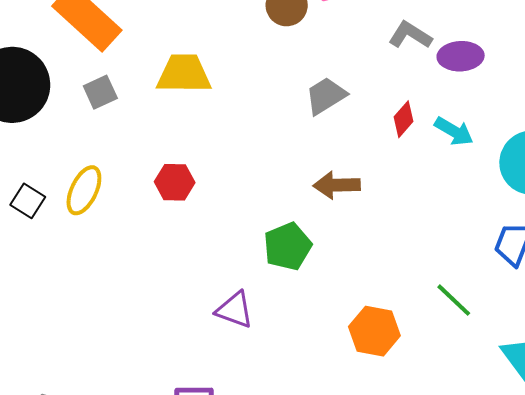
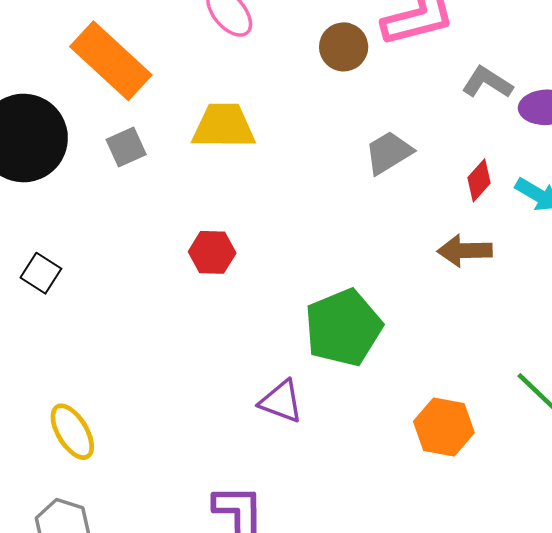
brown arrow: (337, 185) -> (465, 251), moved
yellow ellipse: (84, 190) -> (72, 432), moved, turned -57
green pentagon: (288, 246) -> (343, 328), size x1.4

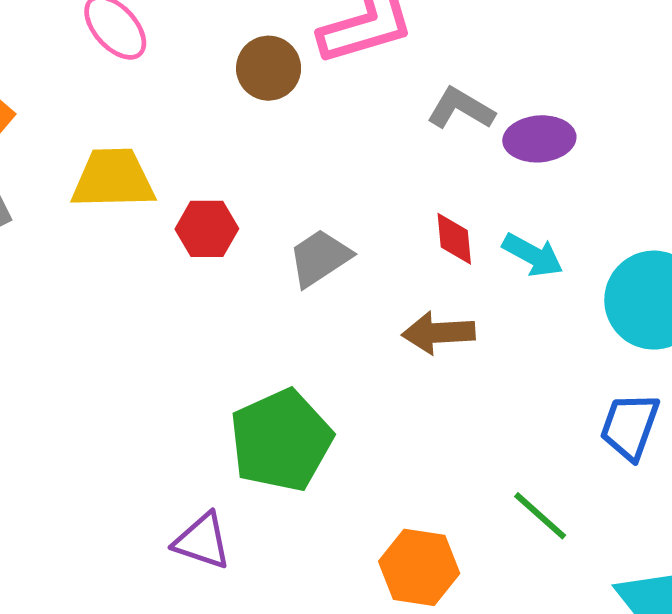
gray trapezoid: (389, 153) -> (320, 258), moved
red diamond: (479, 180) -> (454, 239), turned -45
red hexagon: (212, 252) -> (207, 229), moved

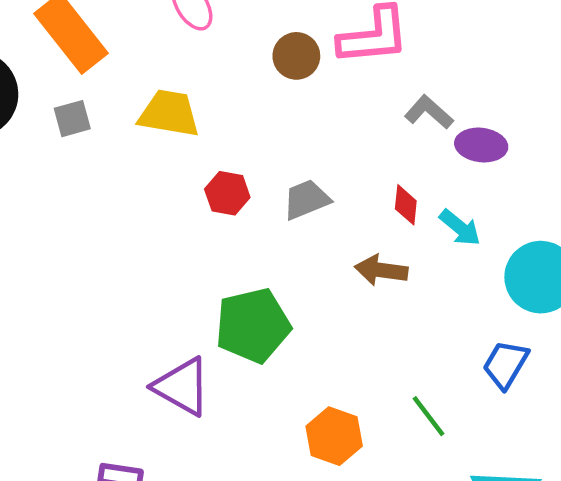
red hexagon: (207, 229) -> (227, 193), moved
purple triangle: (202, 541) -> (182, 387), size x1.4

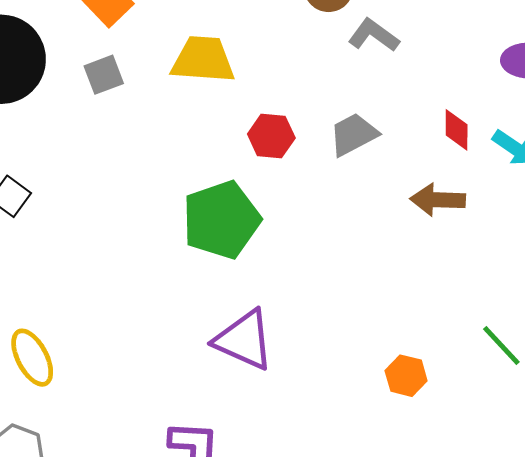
gray L-shape: (429, 112) -> (374, 35), moved
green pentagon: (253, 325) -> (221, 220), moved
orange hexagon: (334, 436) -> (406, 376), size x0.7

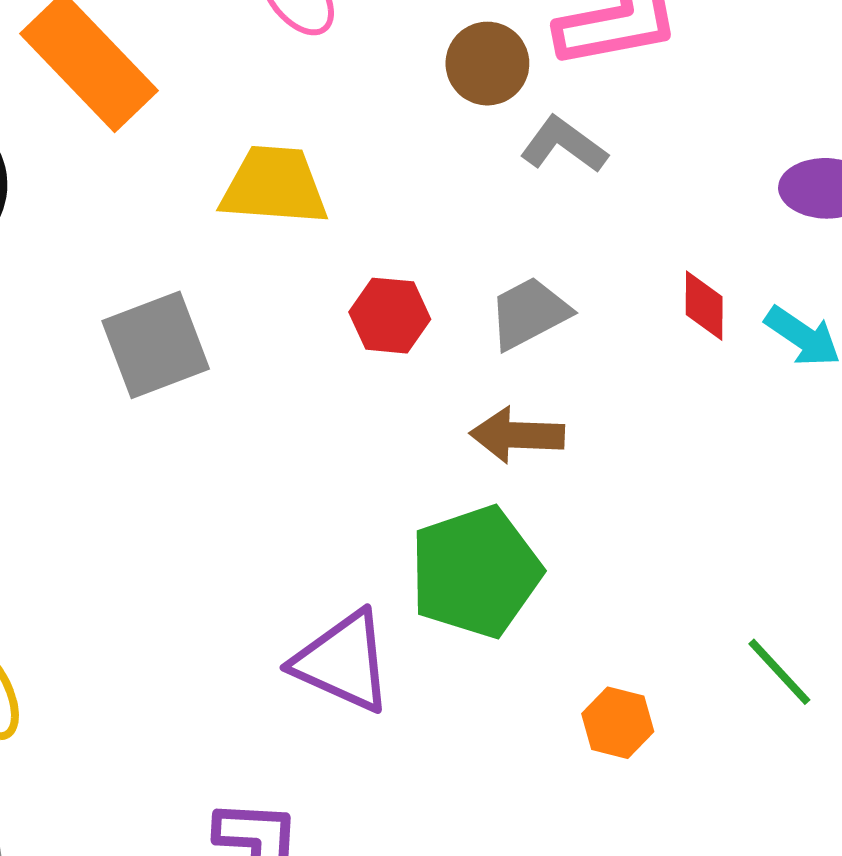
gray square: (104, 75) -> (156, 345), moved, size x1.6
brown arrow: (438, 200) -> (517, 435), moved
green pentagon: (221, 220) -> (476, 572), moved

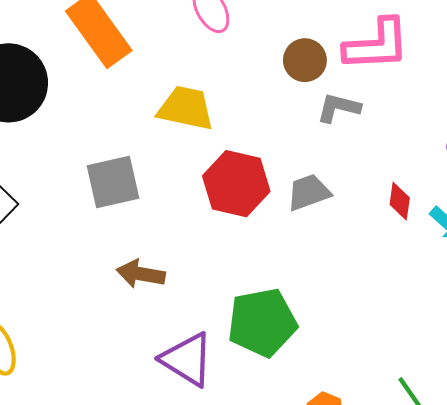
gray L-shape: (564, 145) -> (339, 108), turned -30
red hexagon: (390, 316) -> (236, 184), size x1.6
brown arrow: (517, 435) -> (141, 274), moved

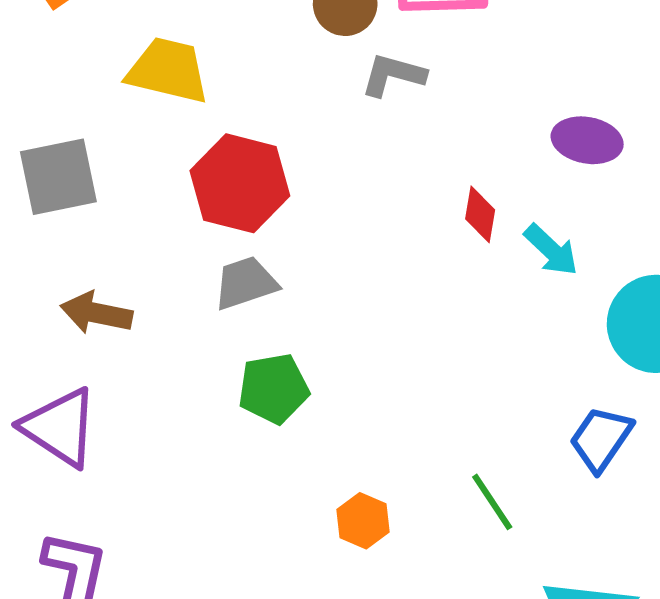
gray trapezoid: (309, 192) -> (246, 283), moved
green pentagon: (262, 322) -> (274, 389), size x0.7
purple triangle: (187, 359) -> (60, 427), moved

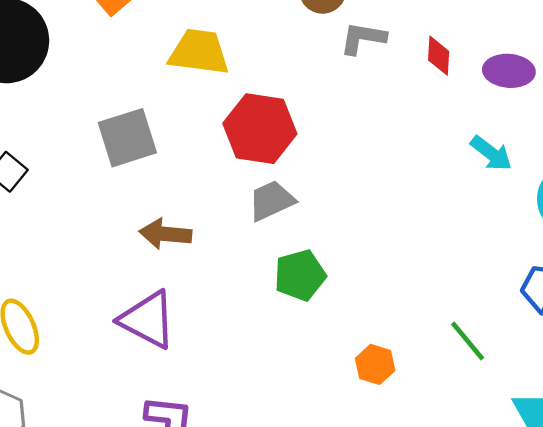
red diamond: (480, 214) -> (439, 56), moved

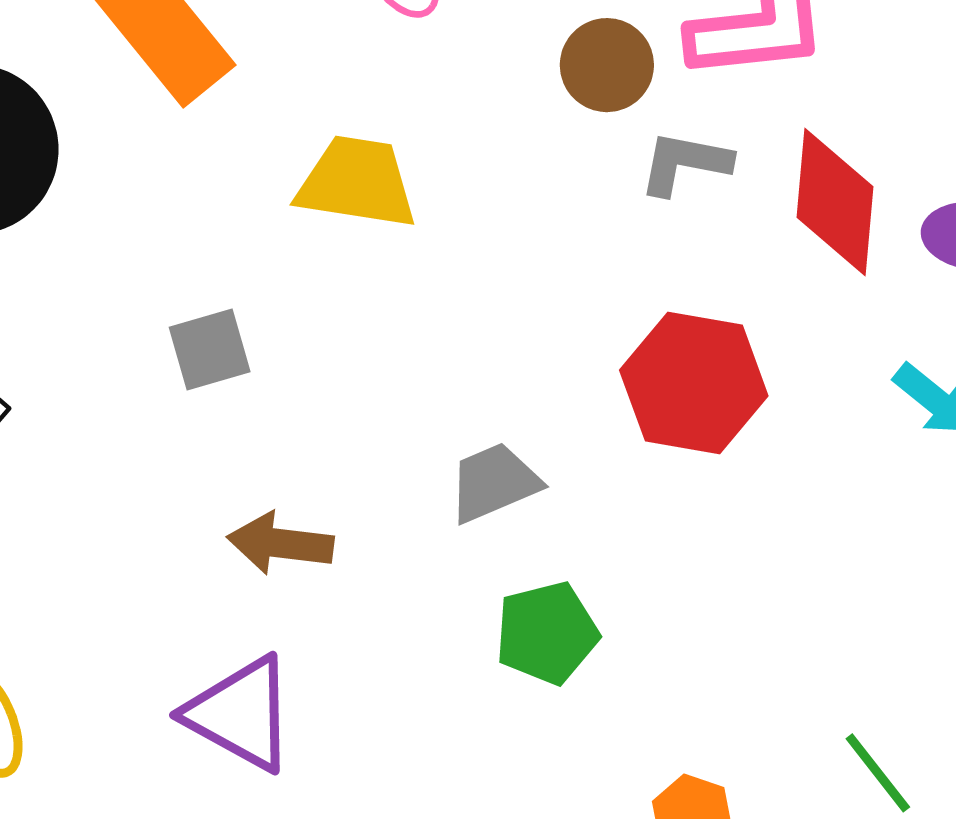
red diamond: (439, 56) -> (835, 202), size x1.8
red hexagon: (260, 129) -> (694, 383), moved
gray square: (127, 138) -> (210, 349), size x0.7

